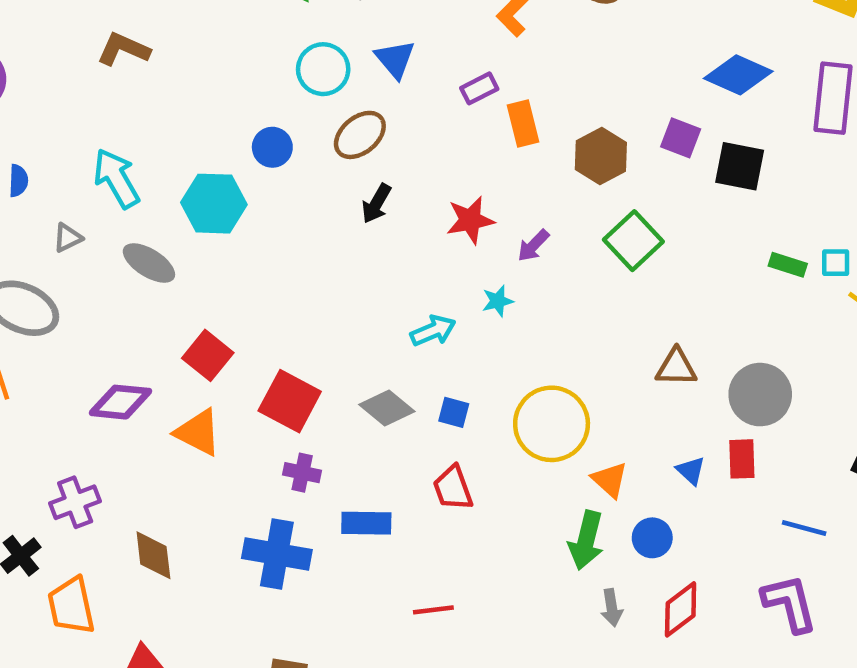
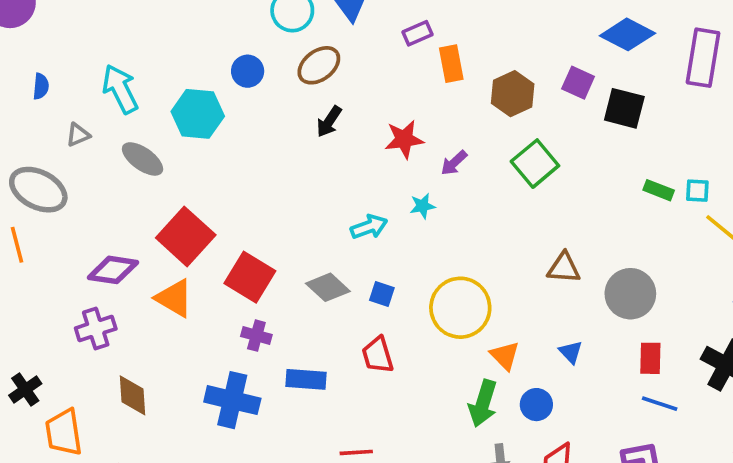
red square: (208, 355) -> (186, 236), size x1.4
red rectangle: (742, 459) -> (650, 358), moved
purple cross: (75, 502) -> (96, 328), moved

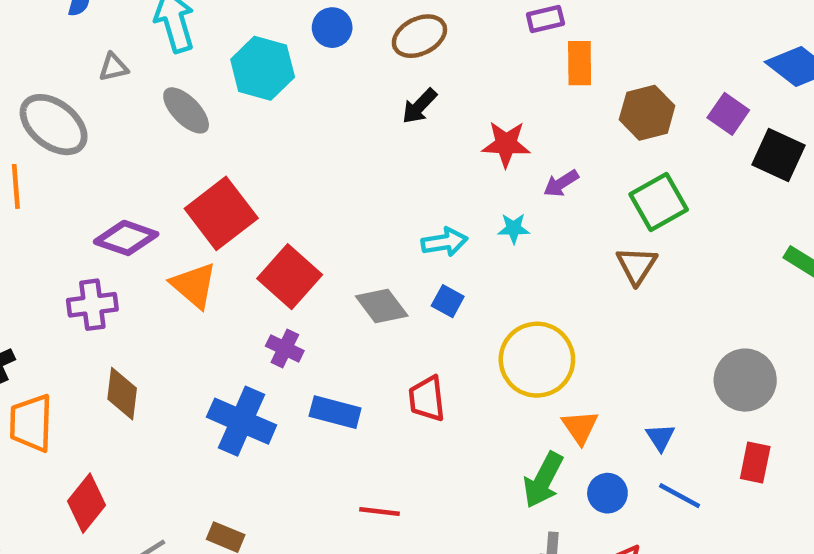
brown triangle: (564, 268) -> (637, 265), moved, turned 48
blue square: (382, 294) -> (448, 301), moved
blue line: (660, 404) -> (680, 496), moved

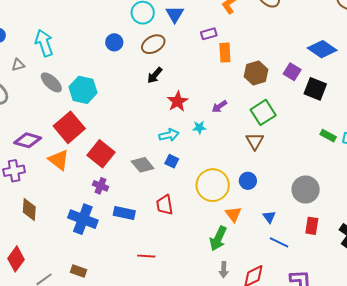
cyan hexagon: (263, 68) -> (83, 90), moved
red star: (506, 144) -> (178, 101), moved, turned -30
blue circle: (607, 493) -> (248, 181), moved

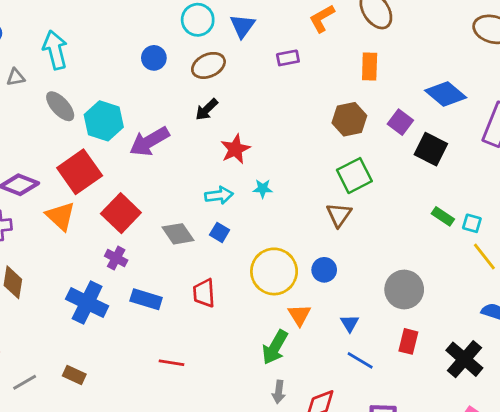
orange rectangle: (225, 53) -> (370, 66), moved
purple arrow: (219, 106) -> (149, 141), moved, size x1.8

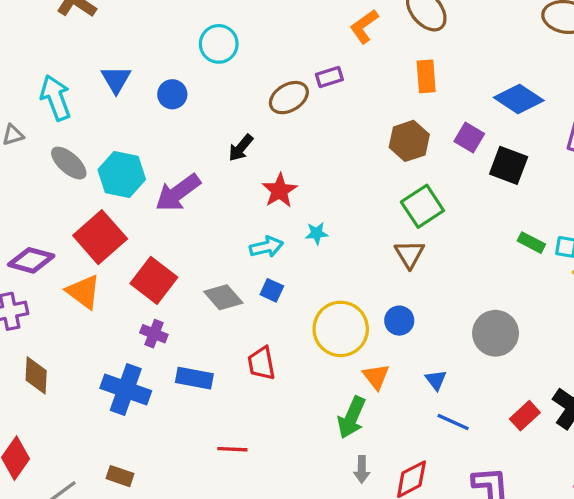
blue triangle: (242, 26) -> (116, 79), moved
brown ellipse: (208, 65) -> (289, 98), moved
red rectangle: (408, 341) -> (525, 416), moved, turned 40

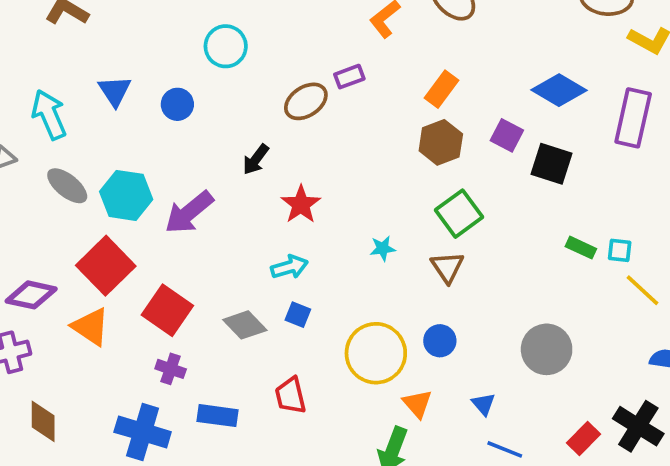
orange rectangle: (426, 76) -> (441, 89), moved, turned 44
cyan star: (317, 233) -> (383, 248), moved

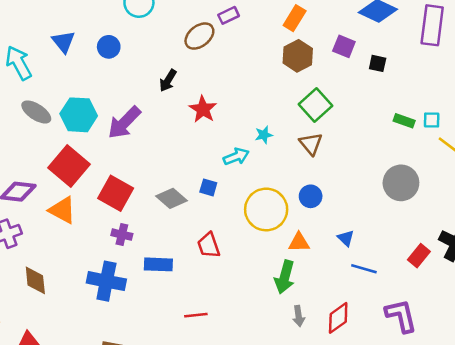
black square: (552, 164) -> (378, 63), size x0.6
cyan arrow: (289, 267) -> (236, 157), moved
gray circle: (547, 349) -> (401, 183), moved
orange triangle: (417, 404) -> (299, 242), turned -45

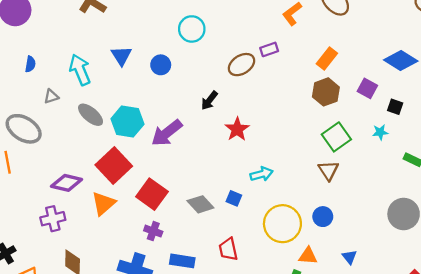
cyan star: (264, 135) -> (380, 132), moved
orange triangle: (62, 210) -> (104, 204), turned 44

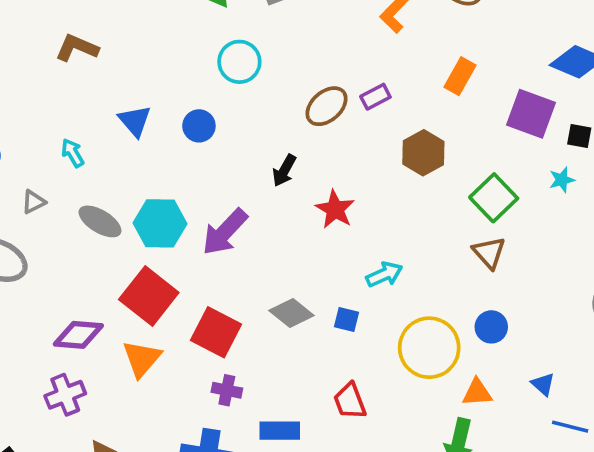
purple rectangle: (269, 49) -> (375, 97), moved
cyan arrow: (80, 70) -> (73, 153), size x0.6
purple square: (367, 88) -> (531, 114), size x1.5
brown hexagon: (326, 92) -> (423, 153), moved
gray diamond: (200, 204) -> (291, 313), moved

